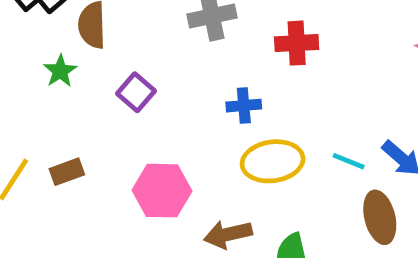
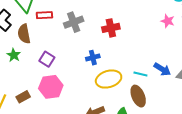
pink hexagon: (162, 191) -> (51, 87), moved
brown ellipse: (380, 217) -> (138, 96), moved

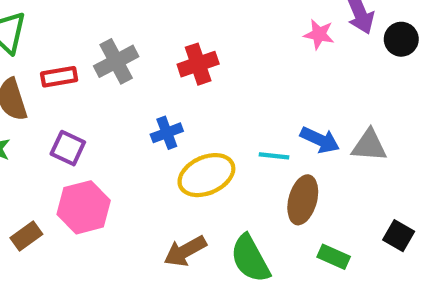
red rectangle: (44, 15) -> (59, 77), moved
brown ellipse: (138, 96) -> (303, 200), moved, turned 45

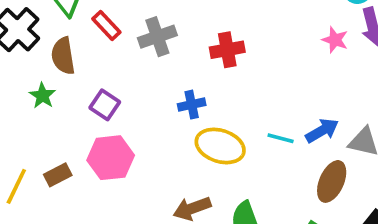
red rectangle: (59, 77) -> (106, 26), moved, turned 48
blue arrow: (320, 140) -> (322, 131), turned -64
yellow ellipse: (206, 175) -> (220, 146), turned 33
brown ellipse: (303, 200) -> (332, 181), moved

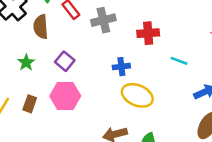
green star: (42, 96) -> (26, 63), moved
cyan line: (281, 138) -> (179, 61), moved
brown rectangle: (58, 175) -> (30, 104), turned -49

